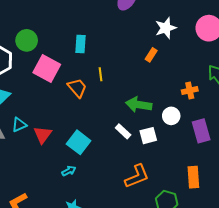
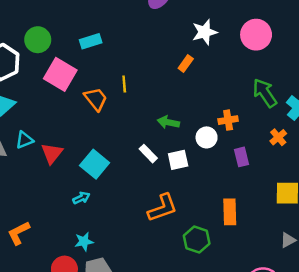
cyan rectangle: (81, 44) -> (91, 41), moved, turned 66
orange cross: (190, 90) -> (228, 120), moved
green arrow: (139, 105) -> (168, 122), size x0.7
purple rectangle: (201, 131) -> (242, 157), size x0.7

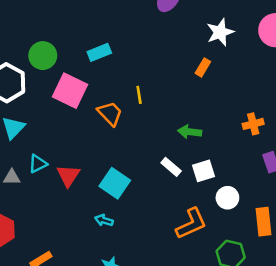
white circle: (207, 137) -> (227, 198), moved
cyan arrow: (81, 198) -> (104, 220), turned -133

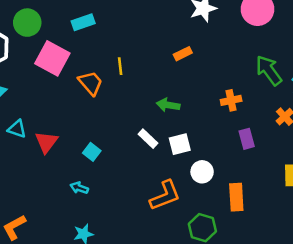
orange rectangle: (203, 67) -> (183, 54), moved, turned 30
cyan triangle: (38, 164) -> (17, 129), turned 42
cyan square: (115, 183) -> (92, 152), size x0.6

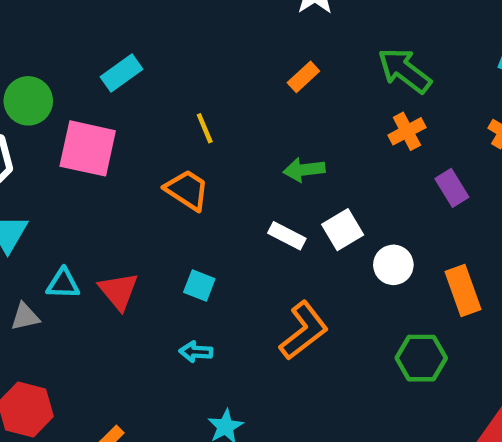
green arrow: (269, 70) -> (404, 70), moved
orange trapezoid: (91, 83) -> (187, 190), moved
orange L-shape: (165, 195) -> (304, 331), moved

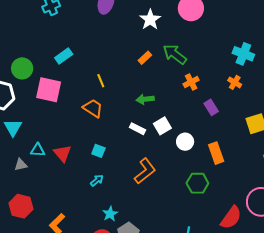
green arrow: (404, 70) -> (175, 54), moved
cyan arrow: (196, 352) -> (97, 180), turned 136

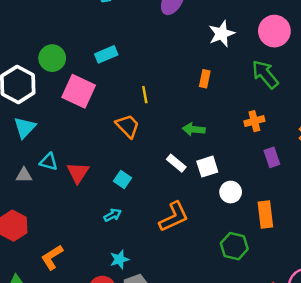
green arrow: (175, 54) -> (265, 74), moved
orange rectangle: (145, 58) -> (205, 79), turned -48

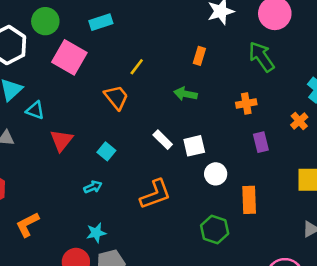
yellow line: (145, 95) -> (137, 67), turned 42
green arrow: (194, 129) -> (186, 94), moved
cyan triangle: (49, 162) -> (35, 110), moved

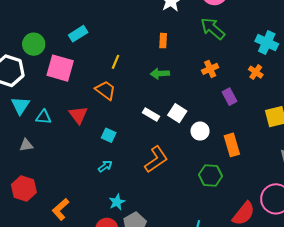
red triangle: (61, 140) -> (78, 115), moved
white square: (194, 146) -> (177, 113), turned -30

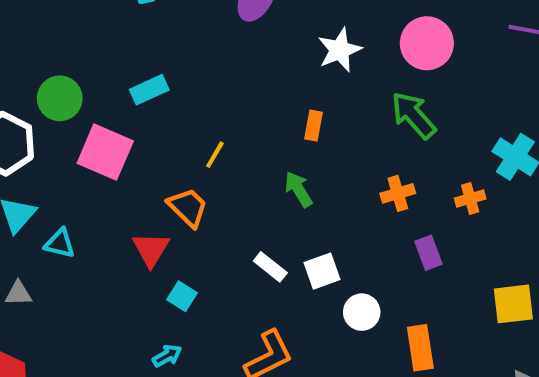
orange cross: (256, 72) -> (470, 198), moved, turned 32
green arrow: (160, 74) -> (298, 189), turned 54
white square: (177, 113) -> (322, 271), turned 30
red triangle: (78, 115) -> (151, 249), moved

